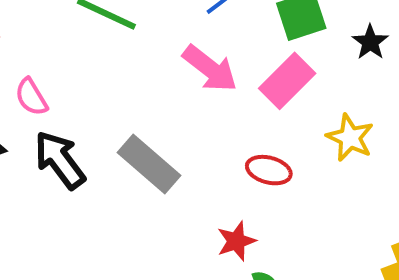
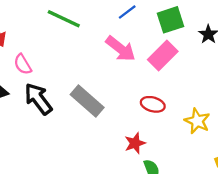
yellow star: (350, 138) -> (197, 121), moved

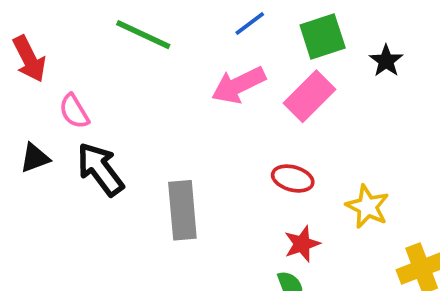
pink arrow: (121, 49) -> (238, 85), turned 116
gray rectangle: (87, 101) -> (182, 210), moved, turned 44
red star: (135, 143) -> (302, 244), moved

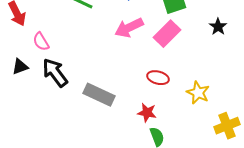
black star: (386, 61) -> (218, 27), moved
gray rectangle: (182, 210) -> (99, 95), turned -60
red star: (302, 244) -> (147, 113), moved, turned 30

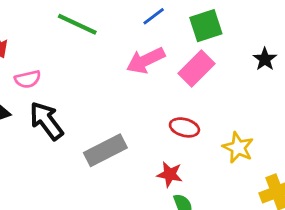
pink semicircle: (41, 42) -> (28, 79), turned -72
gray rectangle: (99, 95) -> (105, 150), turned -52

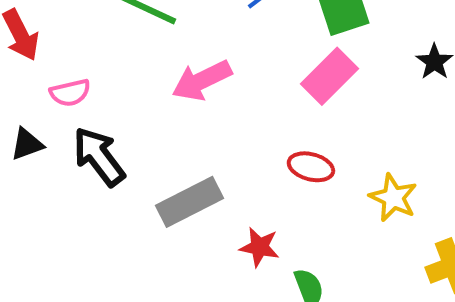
pink arrow: (146, 60) -> (202, 80), moved
red star: (170, 174) -> (259, 247), moved

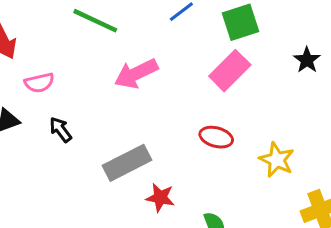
black arrow: (99, 156) -> (60, 130), size x0.6
red star: (259, 247) -> (160, 198), moved

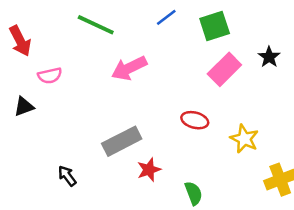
pink rectangle: (230, 71) -> (224, 69), moved
black arrow: (60, 130) -> (67, 176), moved
red star: (160, 198) -> (149, 170), turned -30

